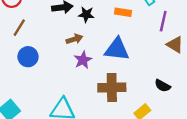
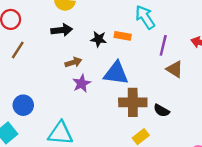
black star: (86, 14) -> (99, 39), moved
blue circle: (28, 57) -> (23, 105), moved
brown cross: (112, 88) -> (133, 102), moved

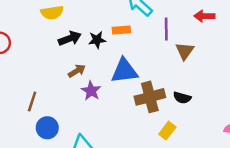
black arrow: (62, 30) -> (70, 38), moved
brown line: (18, 50) -> (32, 101), moved
brown triangle: (175, 69) -> (185, 51), turned 48
blue circle: (23, 105) -> (47, 128), moved

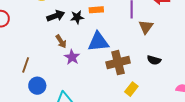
brown arrow: (77, 71) -> (61, 41), turned 88
black semicircle: (182, 98) -> (154, 60), moved

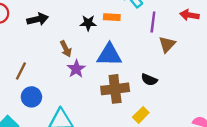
black arrow: (56, 16) -> (38, 19), moved
black semicircle: (154, 60) -> (149, 80), moved
brown cross: (118, 63) -> (115, 89), moved

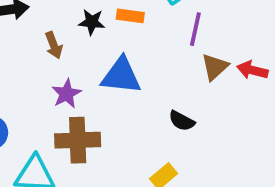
red arrow: (189, 15) -> (252, 70), moved
brown arrow: (66, 49) -> (54, 45), moved
brown cross: (115, 89) -> (78, 140), moved

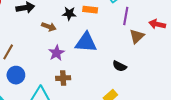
brown arrow: (54, 45) -> (49, 27), turned -48
red arrow: (252, 70) -> (157, 24), moved
brown cross: (78, 140) -> (63, 78), size x0.6

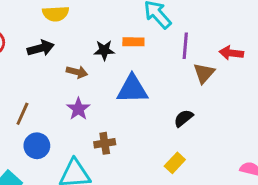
purple star: (56, 53) -> (78, 109), moved
black semicircle: (120, 66) -> (183, 118), turned 120

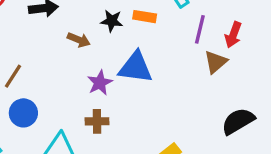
red arrow: (231, 53) -> (233, 35), moved, turned -85
purple star: (78, 109) -> (100, 83), moved
black semicircle: (183, 118) -> (238, 121), moved, size x1.5

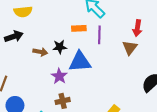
black star: (112, 21) -> (60, 47), moved
purple line: (200, 29) -> (99, 35), moved

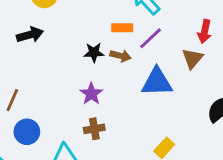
purple line: (99, 35) -> (151, 38), turned 42
brown arrow: (40, 52) -> (120, 56), moved
blue triangle: (80, 62) -> (157, 82), moved

